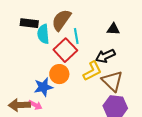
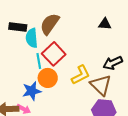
black triangle: (113, 29) -> (105, 24), moved
cyan line: (76, 36) -> (39, 61), moved
black arrow: (105, 56) -> (113, 63), moved

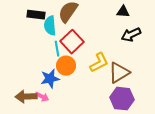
black arrow: (113, 63) -> (131, 35), moved
brown triangle: (101, 85) -> (119, 73), turned 45

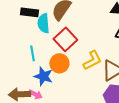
cyan line: (57, 49) -> (32, 53), moved
blue star: (50, 79) -> (43, 76), turned 30

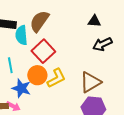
yellow L-shape: (92, 60) -> (56, 78), moved

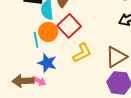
orange circle: (37, 75) -> (48, 32), moved

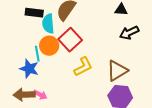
blue star: (47, 63) -> (29, 69), moved

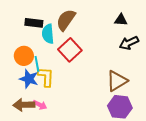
orange circle: (49, 46) -> (24, 56), moved
yellow L-shape: (83, 67) -> (46, 77), moved, turned -60

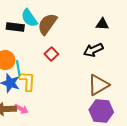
cyan semicircle: (48, 34) -> (29, 18), moved, turned -30
black arrow: (129, 43) -> (93, 50), moved
red square: (70, 50) -> (51, 54), size x0.6

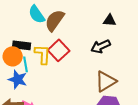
black rectangle: (15, 27) -> (22, 45), moved
red square: (51, 54) -> (59, 50), size x1.5
yellow L-shape: (27, 81) -> (43, 54), moved

